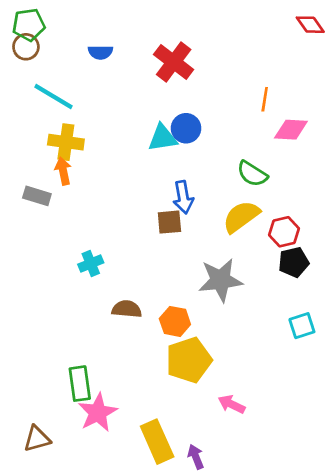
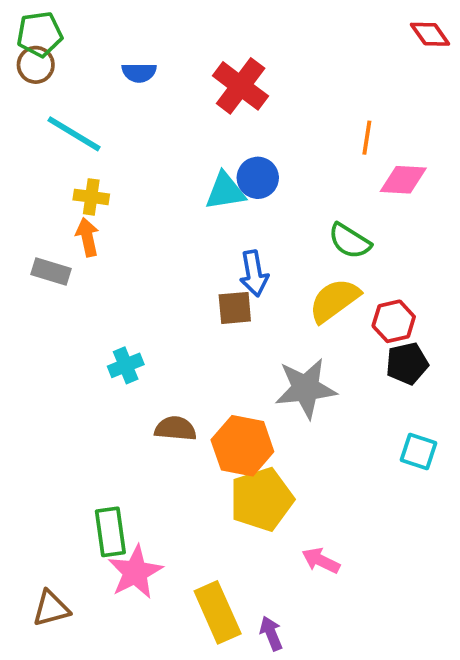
yellow cross: (66, 142) -> (91, 197), size x0.7
orange hexagon: (175, 321) -> (242, 446), size x1.4
cyan square: (302, 326) -> (419, 452), turned 36

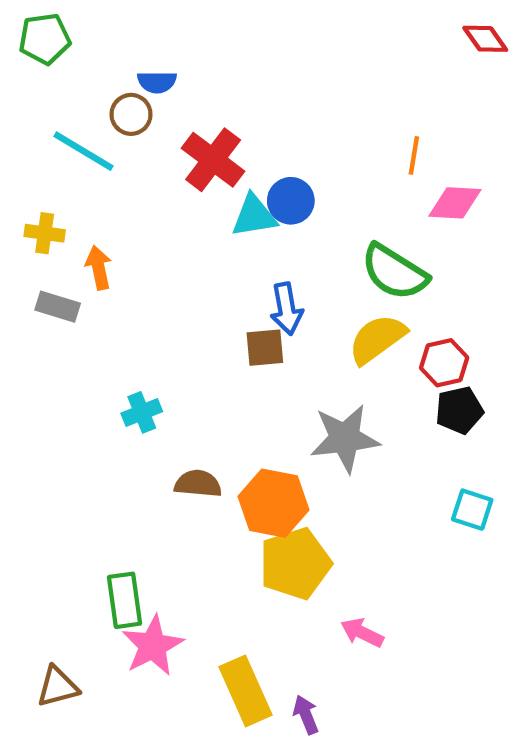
brown circle: (36, 65) -> (131, 114), moved
red cross: (241, 86) -> (213, 160), moved
yellow cross: (91, 197) -> (45, 233), moved
green semicircle: (350, 241) -> (394, 272), size x1.4

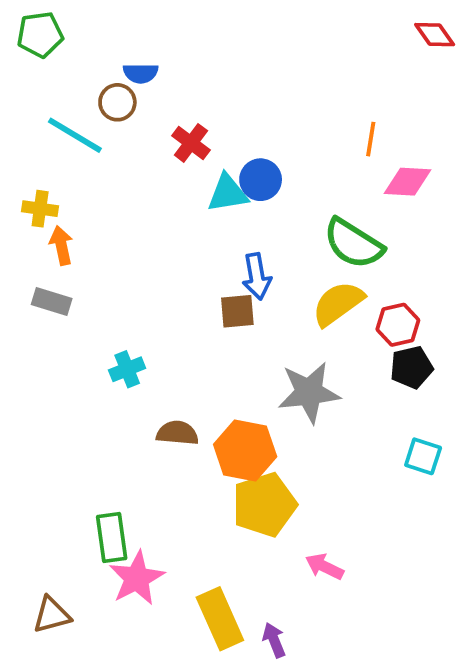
red cross: (213, 160) -> (191, 143), size x0.7
orange arrow: (99, 268) -> (61, 245), moved
gray rectangle: (58, 307) -> (52, 302), moved

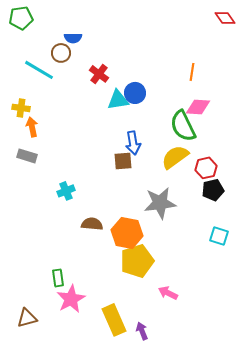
pink diamond: (408, 182) -> (198, 107), moved
green semicircle: (353, 244) -> (183, 126), turned 32
green rectangle: (112, 538) -> (58, 278), size x0.7

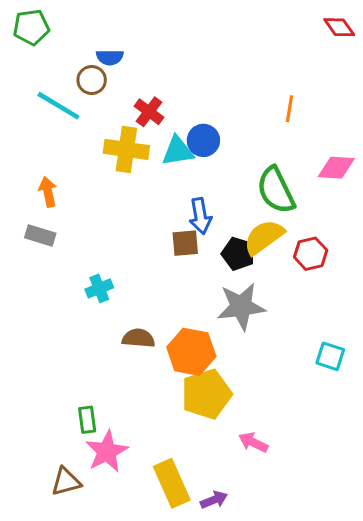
pink diamond: (198, 107) -> (336, 168), moved
yellow cross: (21, 108) -> (126, 149), moved, size x1.6
black pentagon: (213, 190) -> (238, 254), moved, turned 30
brown triangle: (27, 318) -> (66, 482), moved
purple arrow: (142, 331) -> (214, 500), turned 90

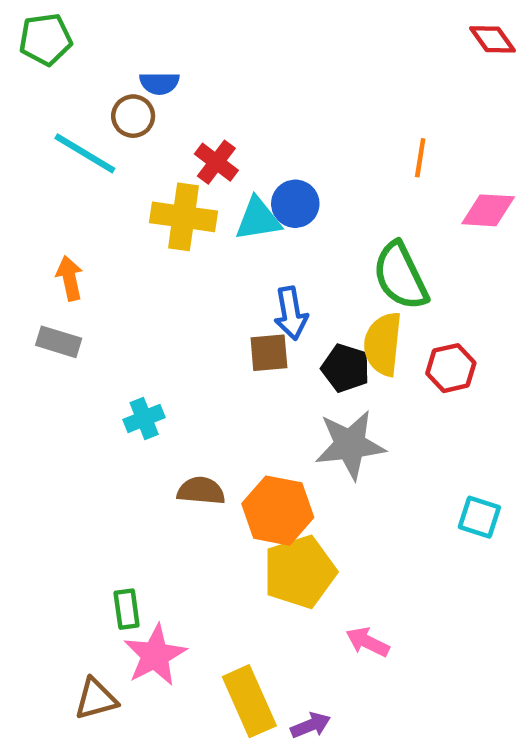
pink diamond: (336, 168) -> (488, 210), moved
yellow semicircle: (264, 237) -> (383, 344), turned -48

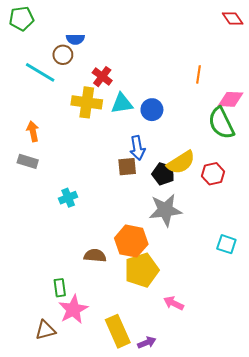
blue circle: (295, 204) -> (152, 110), moved
green semicircle: (400, 276) -> (221, 123), moved
yellow semicircle: (383, 344) -> (181, 162), turned -128
brown semicircle: (201, 491) -> (95, 256), moved

